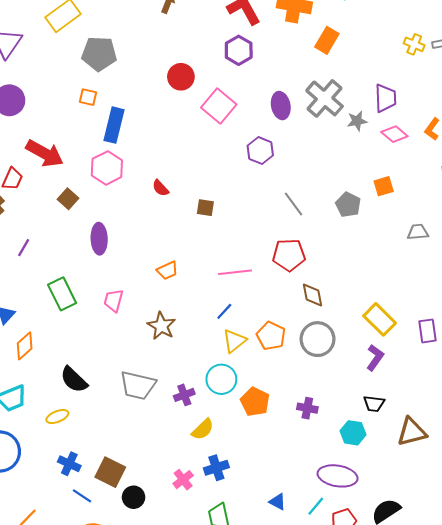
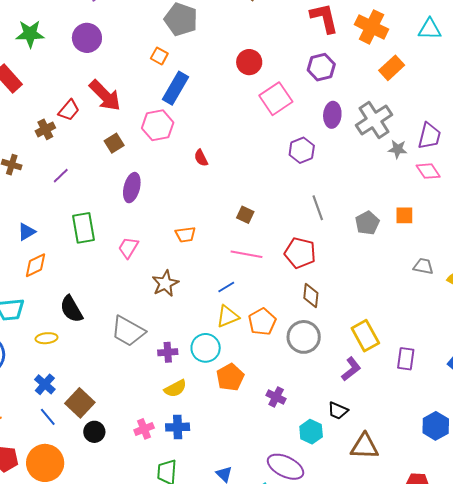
purple hexagon: (239, 50) -> (321, 67), moved
brown square: (205, 208) -> (245, 215), moved

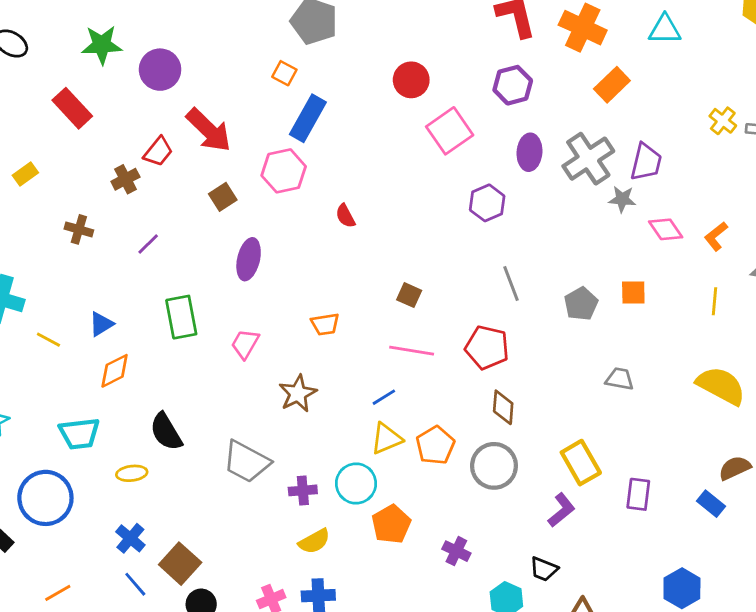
purple circle: (87, 38) -> (160, 70), moved
purple trapezoid: (429, 136) -> (646, 162), moved
gray trapezoid: (423, 266) -> (620, 379), moved

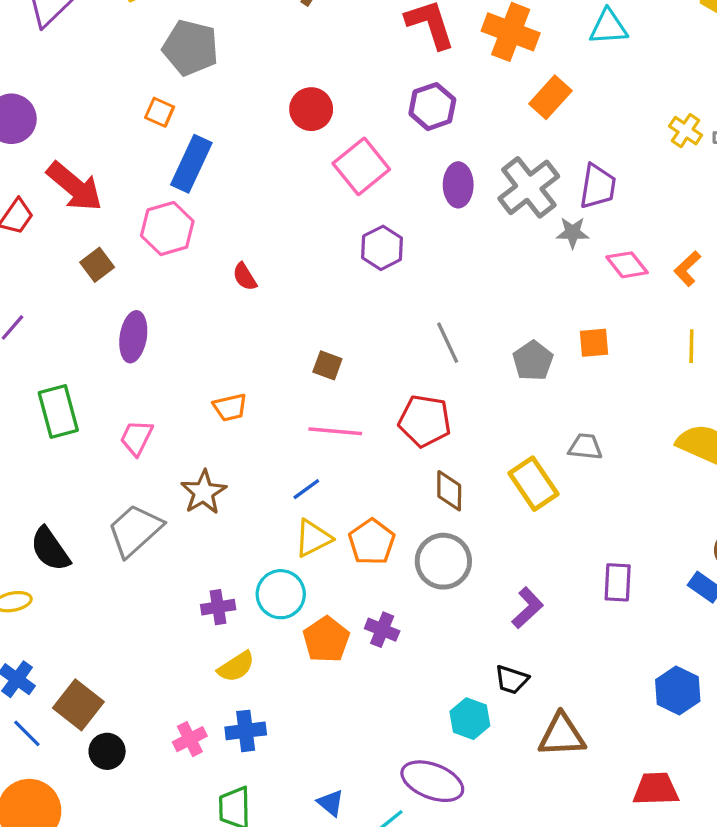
purple hexagon: (487, 203) -> (382, 248), moved
gray trapezoid: (246, 462) -> (135, 530), moved, turned 114
yellow rectangle: (581, 463) -> (534, 484), moved
purple cross: (456, 551) -> (382, 630), moved

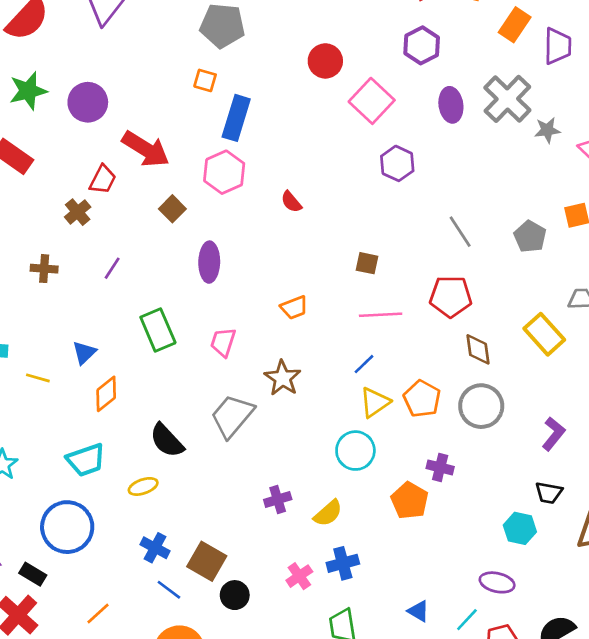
purple trapezoid: (598, 186) -> (558, 46), moved
purple cross: (218, 607) -> (278, 500), moved
orange pentagon: (326, 640) -> (410, 501), moved
purple ellipse: (432, 781) -> (497, 582), size x0.7

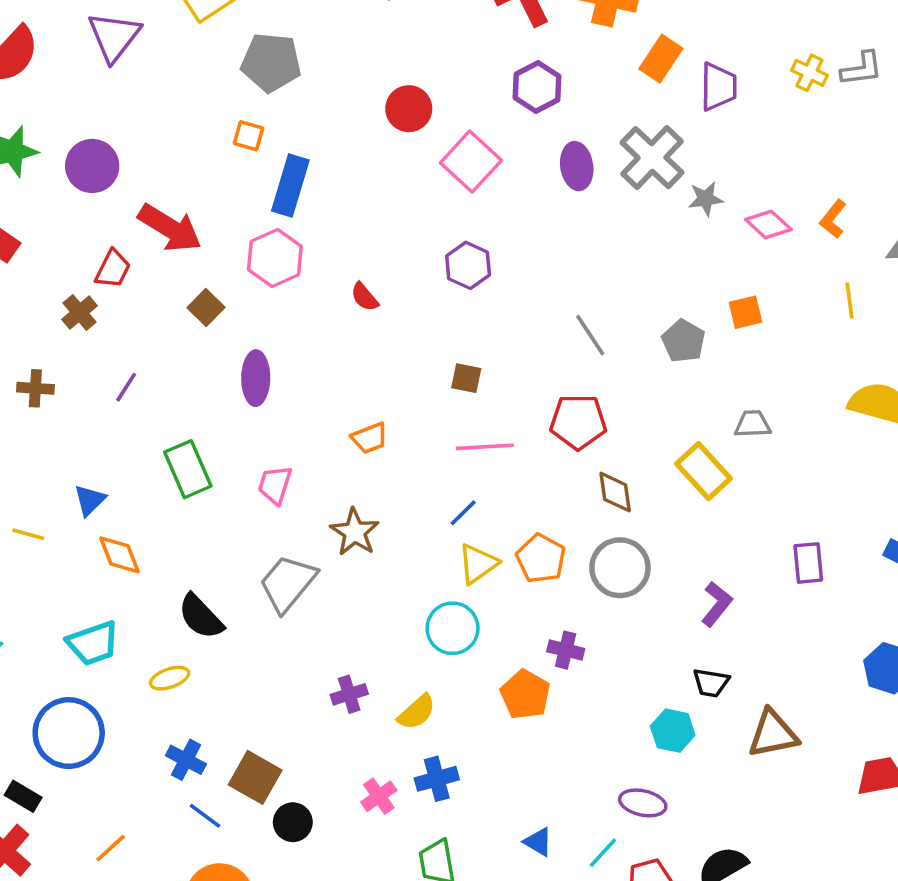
purple hexagon: (397, 163) -> (468, 265), moved
orange diamond: (106, 394) -> (119, 555), turned -72

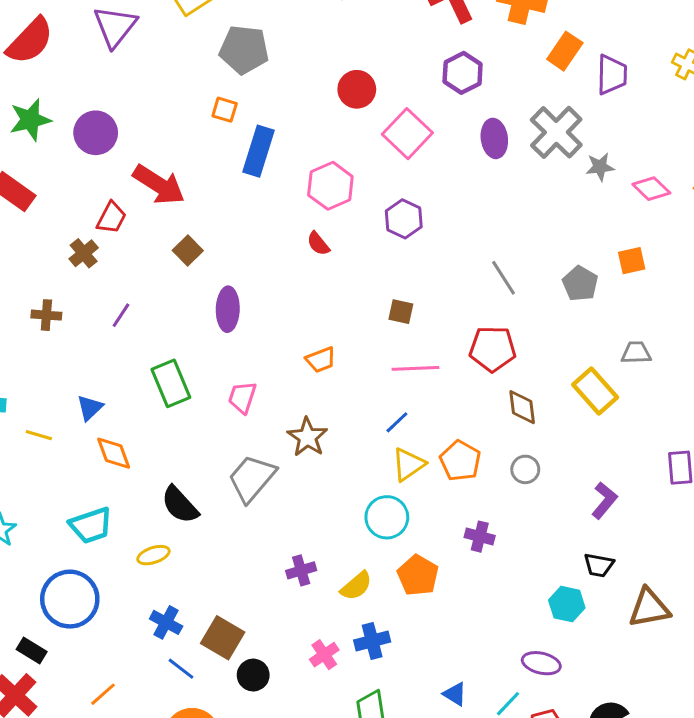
pink hexagon: (275, 258) -> (330, 186), moved
gray circle: (620, 568) -> (525, 469), size x0.6
orange pentagon: (525, 694) -> (418, 575), moved

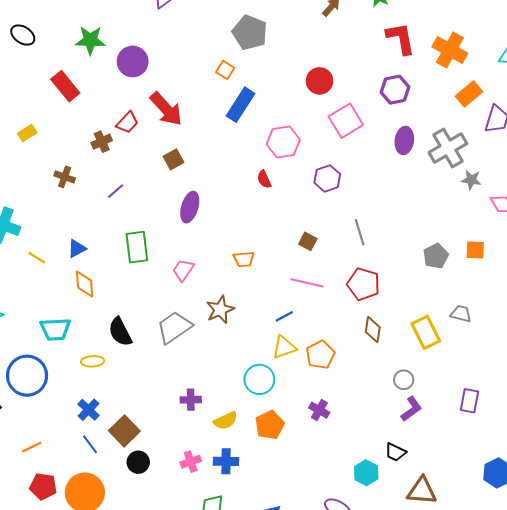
gray line: (503, 278) -> (360, 232), moved
gray circle: (525, 469) -> (404, 380), moved

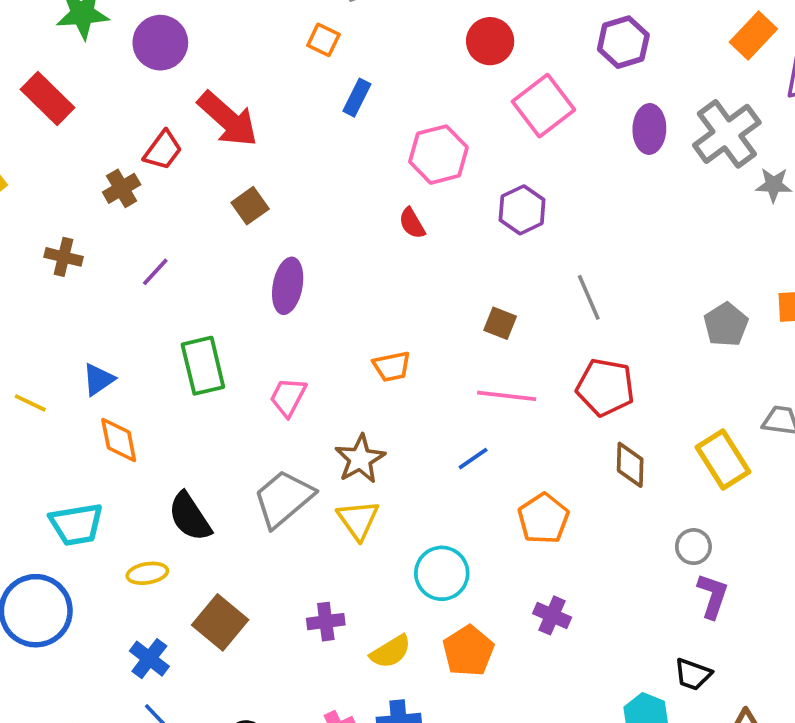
blue rectangle: (241, 105) -> (357, 98), size x0.6
yellow triangle: (284, 347) -> (358, 520), moved, turned -40
purple L-shape: (411, 409) -> (713, 596), turned -30
brown square: (124, 431) -> (220, 622), moved

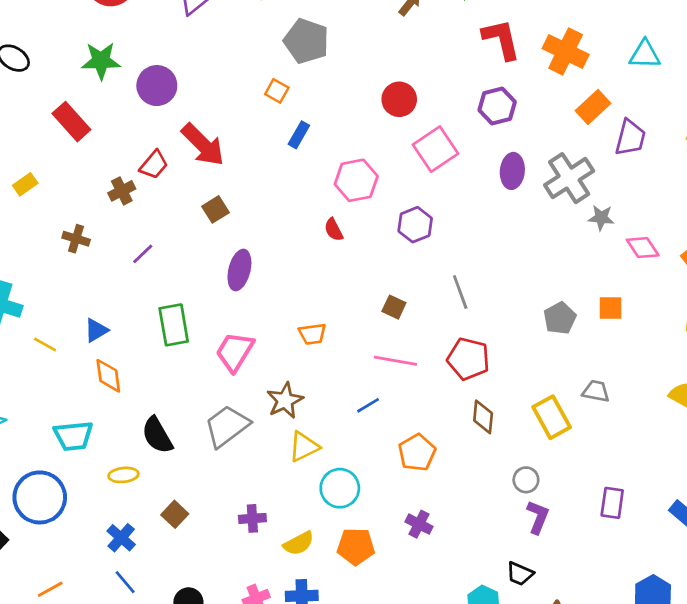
pink trapezoid: (288, 397) -> (235, 352), size x1.4
yellow triangle: (358, 520) -> (304, 447), moved, turned 36
brown square: (220, 622) -> (175, 514), size x0.7
orange pentagon: (468, 651) -> (356, 546), turned 30

